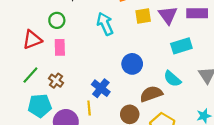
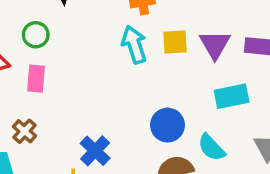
cyan arrow: (105, 24) -> (134, 45), moved
blue circle: (132, 64) -> (167, 125), moved

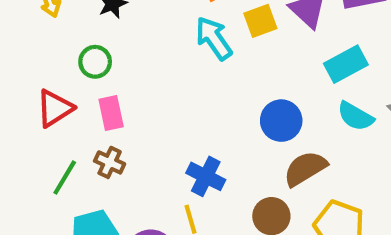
brown cross: (24, 131) -> (110, 162), moved
cyan semicircle: (211, 148) -> (355, 116), moved

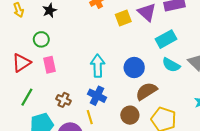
cyan arrow: (214, 38) -> (98, 66), moved, turned 35
brown cross: (110, 162) -> (64, 100), moved

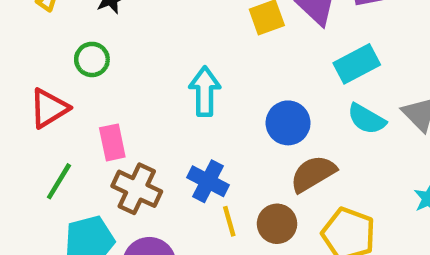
pink rectangle: (50, 65) -> (112, 142), moved
cyan arrow: (98, 66) -> (205, 91), moved
brown cross: (64, 100) -> (137, 189), size x1.5
yellow line: (90, 117) -> (229, 221), moved

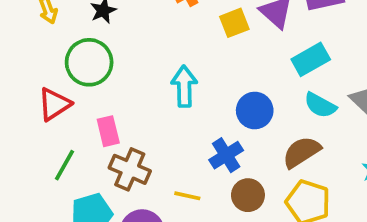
green circle: (92, 59) -> (89, 62), size x1.6
brown semicircle: (313, 174) -> (302, 152), moved
blue cross: (208, 181) -> (226, 155), moved, turned 32
yellow line: (229, 221) -> (187, 196), moved, turned -60

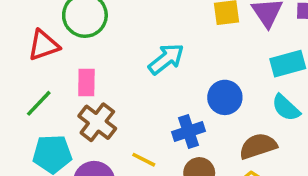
cyan arrow: (184, 86) -> (166, 59), turned 39

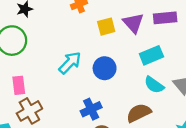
blue circle: (225, 97) -> (105, 68), moved
brown cross: (97, 122) -> (29, 111), turned 30

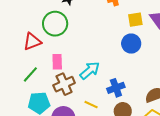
cyan arrow: (70, 63) -> (90, 70), moved
blue circle: (105, 68) -> (131, 44), moved

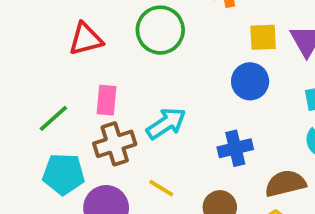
green circle: (55, 24) -> (160, 30), moved
red triangle: (32, 41) -> (86, 39), moved
blue cross: (116, 88) -> (235, 148), moved

